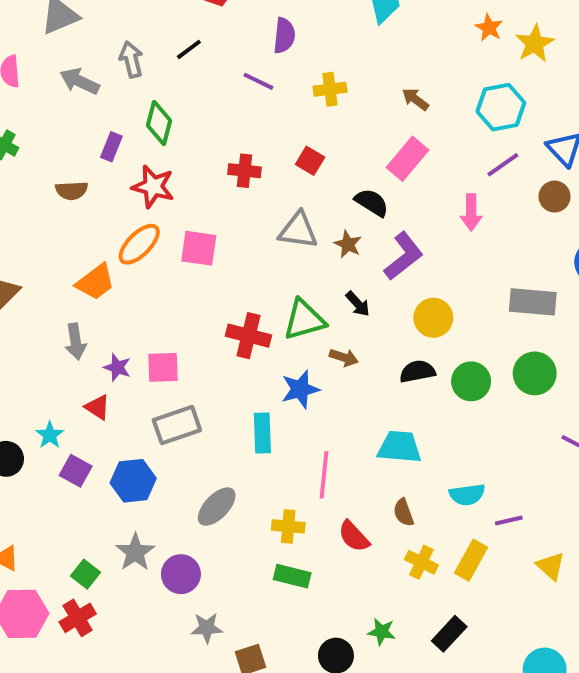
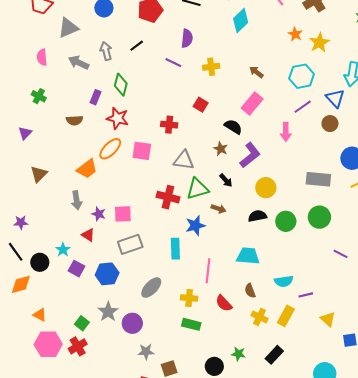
red cross: (245, 171) -> (169, 125), moved
gray triangle: (298, 230) -> (184, 160), moved

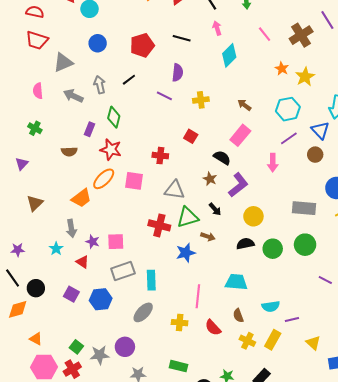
cyan rectangle: (175, 249) -> (151, 280), moved
cyan star: (63, 250) -> (56, 249), moved
gray star: (108, 312) -> (100, 355), moved, turned 30
green rectangle: (191, 324) -> (179, 366), moved

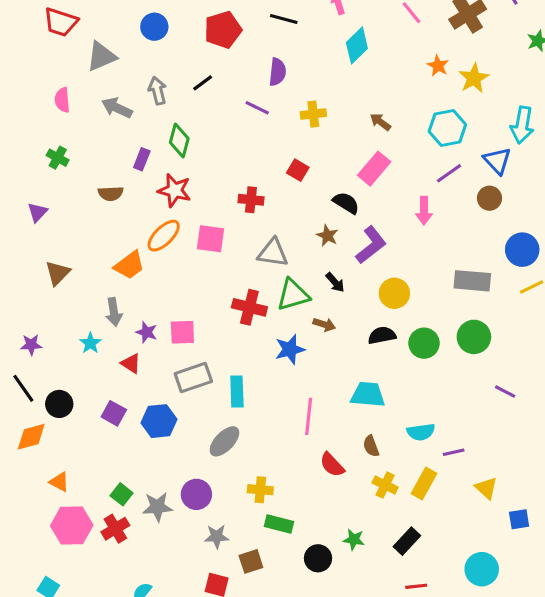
yellow cross: (180, 323) -> (260, 490), moved

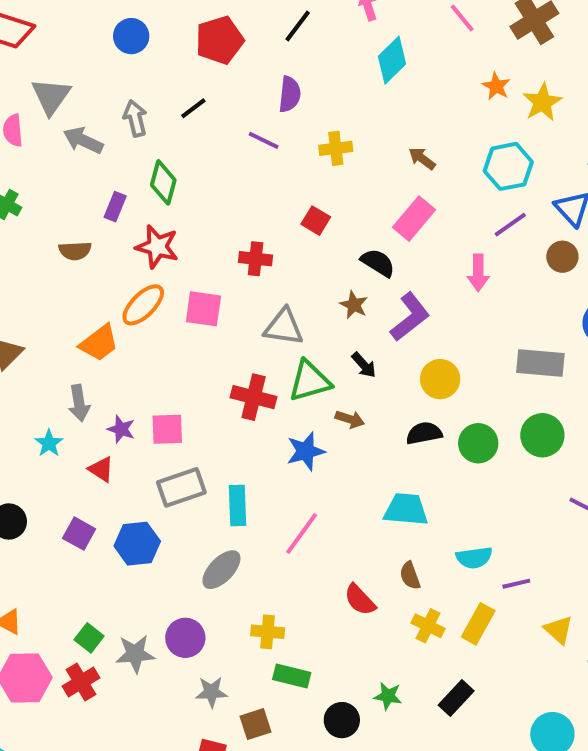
black line: (284, 19) -> (298, 26), turned -68
gray triangle: (101, 56) -> (51, 96), moved, turned -32
pink line: (309, 416) -> (302, 534), moved, turned 30

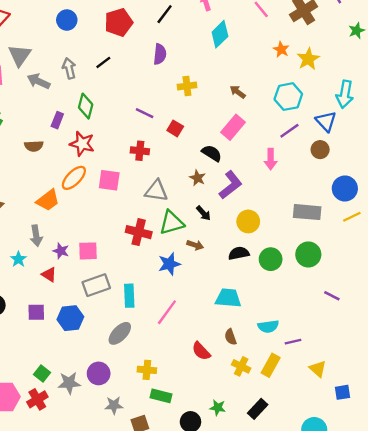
purple line: (264, 140) -> (145, 113), moved
purple square: (79, 534) -> (36, 312), turned -30

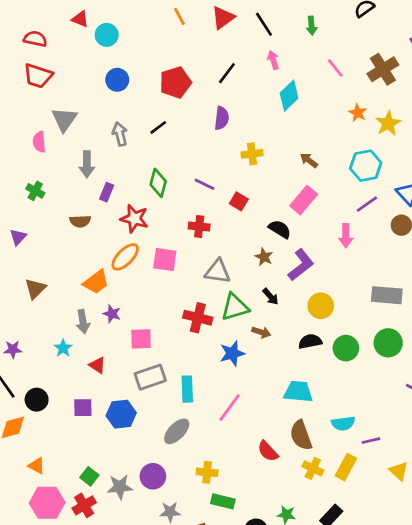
gray arrow: (39, 81) -> (87, 164), moved, turned -115
green diamond: (86, 106) -> (158, 183), moved
purple star: (61, 251) -> (112, 314), moved
brown semicircle: (231, 337) -> (301, 435), size x1.6

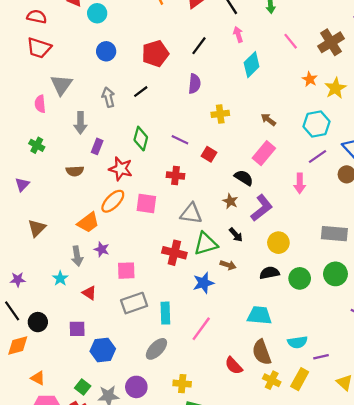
blue hexagon: (121, 414) -> (103, 350), moved

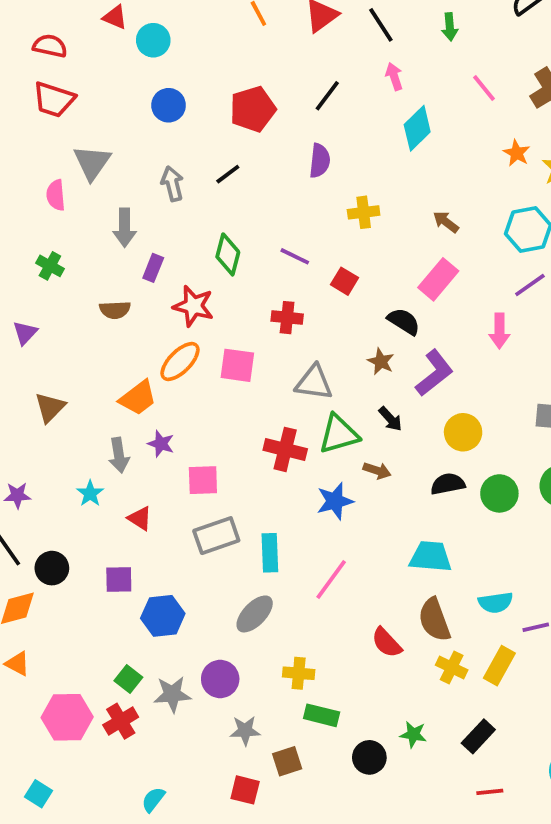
orange triangle: (38, 378) -> (17, 664), moved

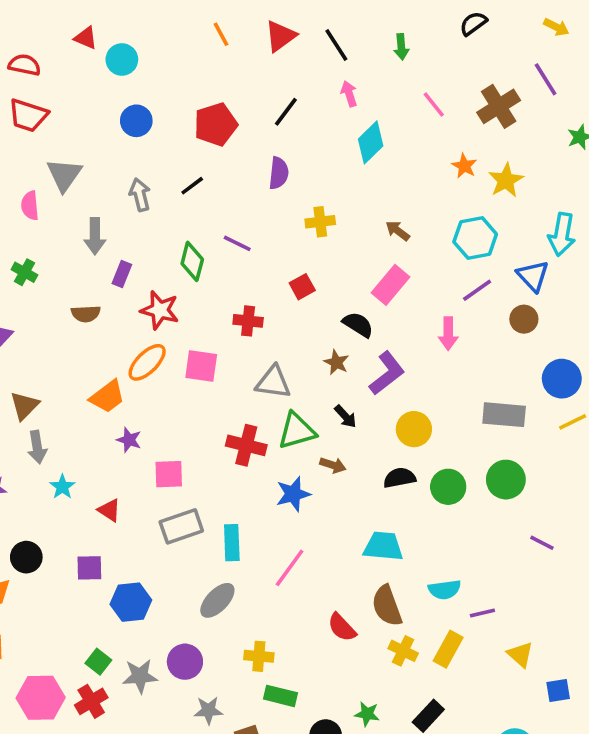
purple line: (295, 256) -> (237, 243), moved
red square: (344, 281) -> (302, 287), turned 30
gray arrow: (119, 455) -> (37, 447), moved

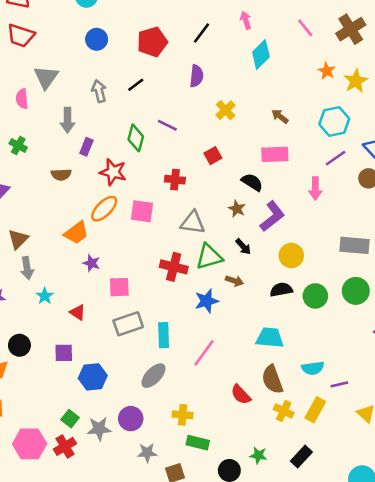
yellow cross: (320, 222) -> (226, 110), turned -36
pink rectangle: (390, 285) -> (275, 154), turned 48

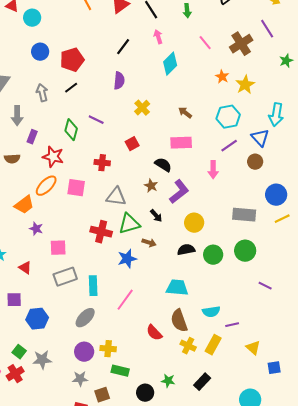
red pentagon: (152, 42) -> (72, 60), moved
purple circle: (131, 419) -> (84, 352), moved

